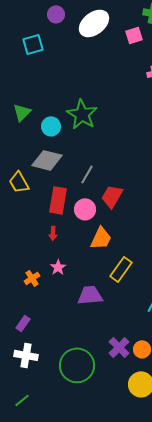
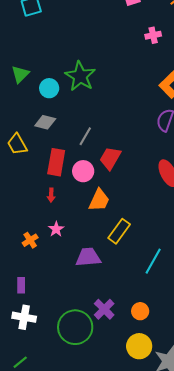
gray diamond: (47, 160) -> (45, 122), size x0.7
purple rectangle: (23, 323) -> (21, 285), turned -35
purple cross: (119, 347) -> (104, 309), moved

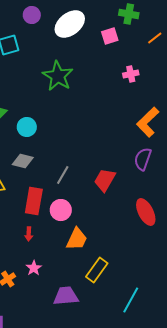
green star: (80, 76) -> (58, 76), moved
red trapezoid: (110, 158) -> (105, 180), moved

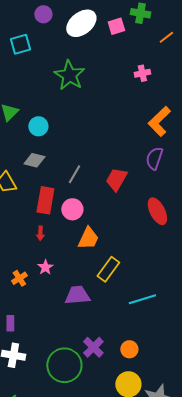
pink square: (110, 36) -> (116, 26), moved
cyan line: (131, 300) -> (142, 299), turned 44

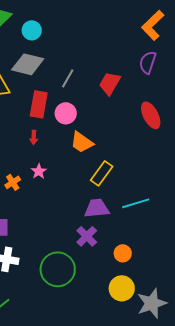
gray diamond: (34, 160) -> (28, 64), size x1.5
orange trapezoid: (88, 238) -> (82, 142), turned 100
purple trapezoid: (77, 295) -> (97, 208), moved
purple cross: (93, 347) -> (87, 236), moved

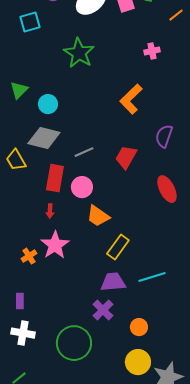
orange L-shape: (153, 25) -> (131, 99), moved
gray line: (68, 78) -> (84, 152), turned 36
pink star: (39, 171) -> (55, 245), size x1.8

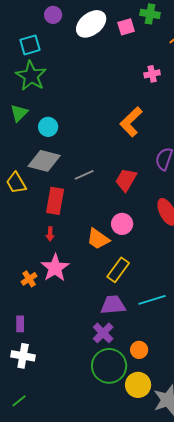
green star: (79, 53) -> (31, 76), moved
pink circle: (82, 187) -> (122, 224), moved
green circle: (74, 343) -> (109, 366), moved

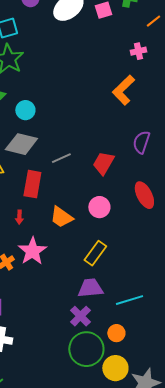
pink cross: (152, 74) -> (138, 51), moved
orange L-shape: (131, 122) -> (123, 90), moved
red arrow: (50, 234) -> (19, 217), moved
orange trapezoid: (98, 239) -> (61, 217), moved
cyan line: (152, 300) -> (129, 300), moved

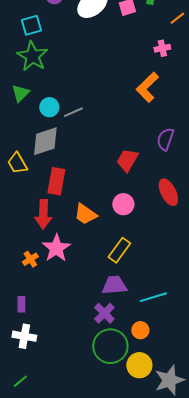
gray diamond: (21, 144) -> (45, 141), turned -32
gray line: (61, 158) -> (73, 112), moved
red arrow: (19, 217) -> (43, 214), size x2.0

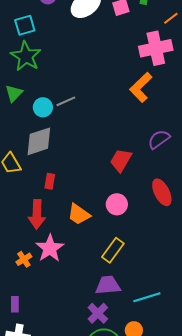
pink cross: (162, 48) -> (156, 48), size x2.0
gray line: (73, 112) -> (66, 101), moved
purple semicircle: (165, 139) -> (159, 139), turned 35
red rectangle: (56, 181) -> (50, 181), size x0.6

